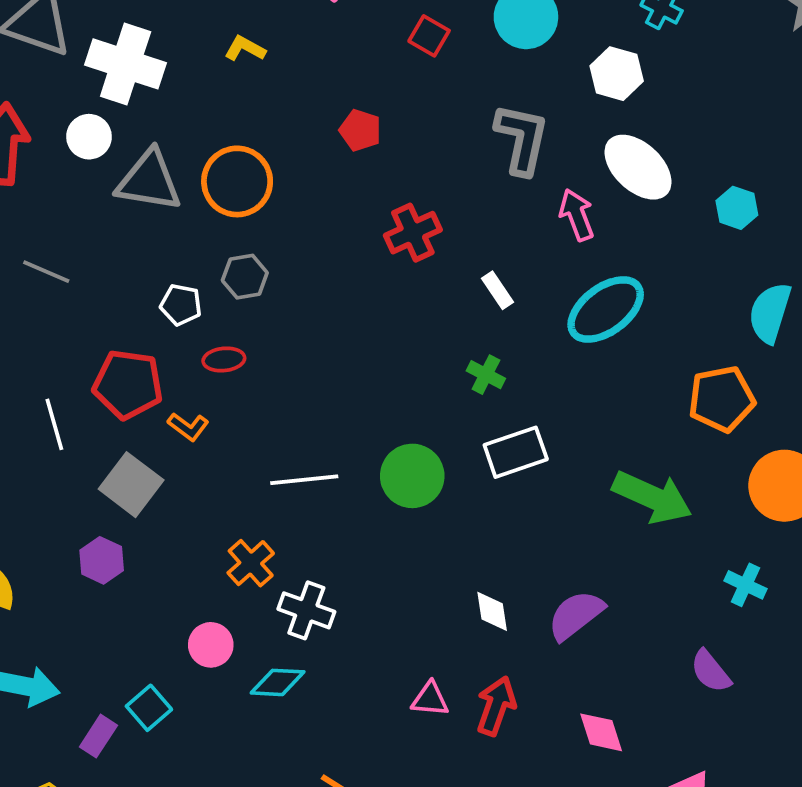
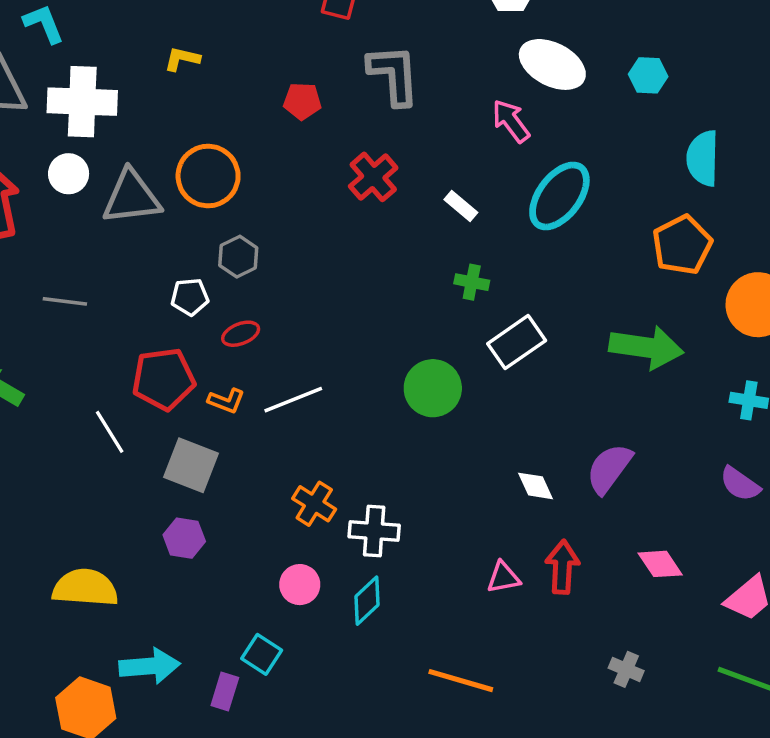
gray L-shape: (522, 139) -> (394, 75), moved
white line: (304, 480) -> (293, 400), moved
cyan diamond: (278, 682) -> (367, 601), turned -30

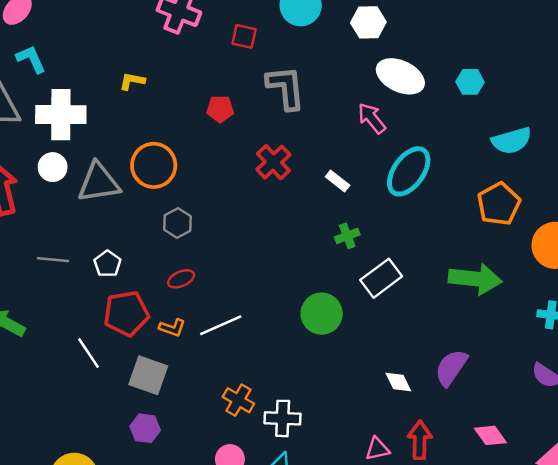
cyan semicircle: (703, 158) -> (512, 141), turned -105
green cross: (472, 282) -> (347, 236), turned -30
white pentagon: (190, 297) -> (107, 264), moved, turned -30

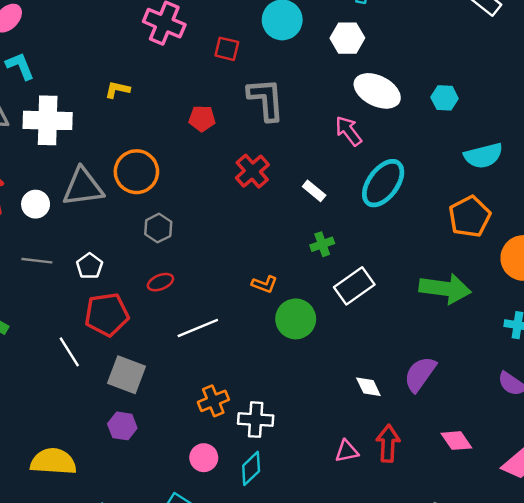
white circle: (53, 167) -> (36, 204), moved
orange L-shape: (172, 328) -> (265, 284), moved
orange cross: (238, 400) -> (213, 401), turned 36

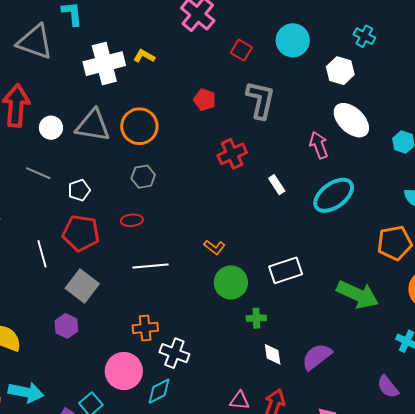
white cross: (48, 120) -> (104, 64), moved, turned -33
green cross: (322, 244) -> (256, 318), moved
pink circle: (204, 458) -> (124, 371), size x1.6

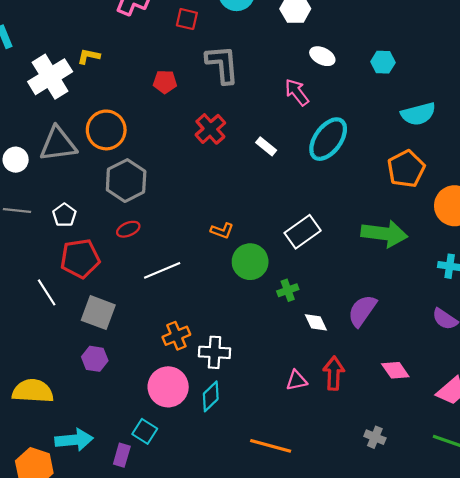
white ellipse: (351, 120) -> (322, 56), size x0.6
gray hexagon: (143, 177) -> (126, 181), size x1.6

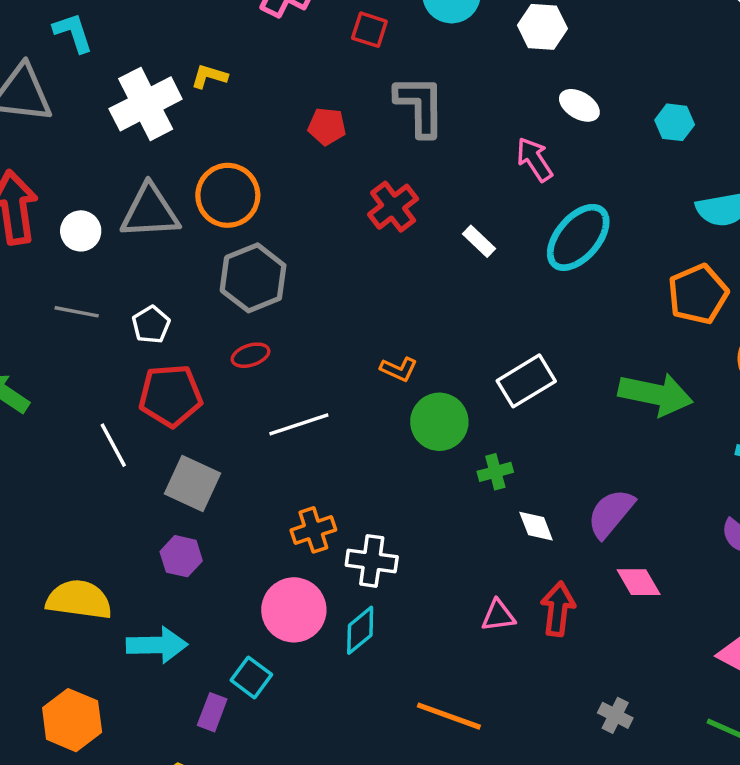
pink diamond: (395, 370) -> (639, 582), moved
cyan arrow: (74, 440) -> (157, 645), moved

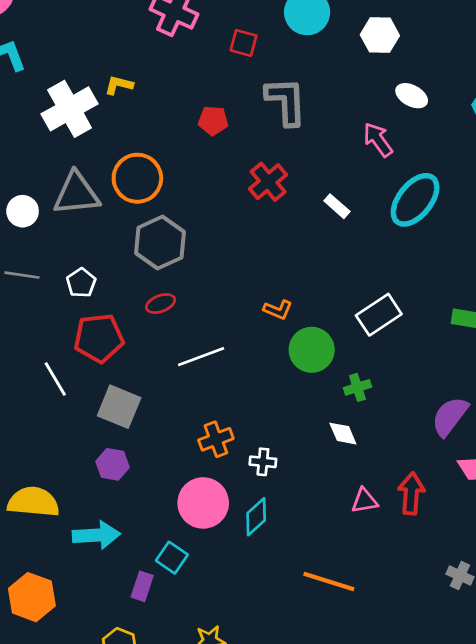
white diamond: (536, 526) -> (343, 434), moved
white cross: (372, 561) -> (263, 462), size x0.7

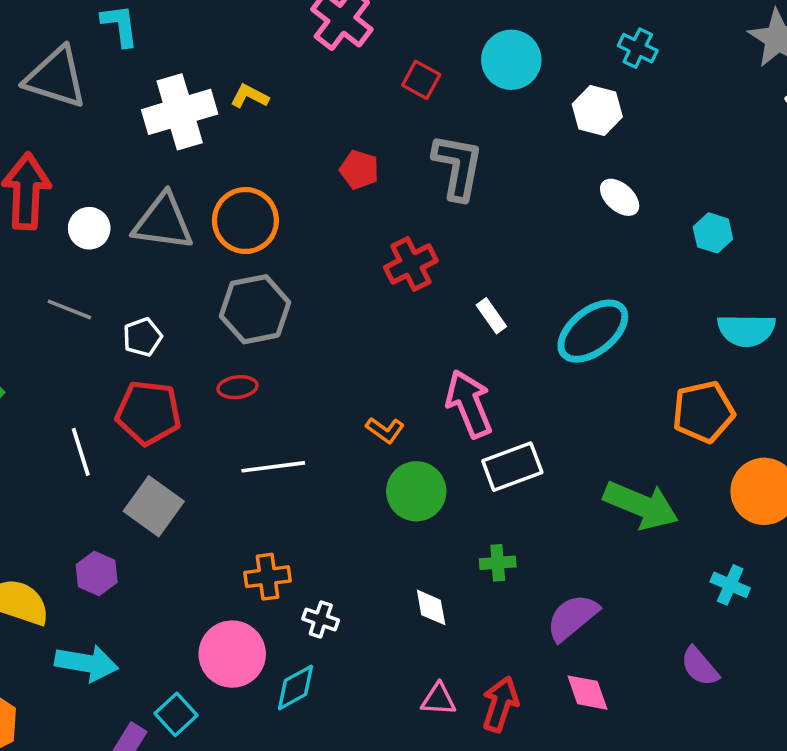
pink arrow: (378, 140) -> (469, 404), moved, size x1.4
green cross: (357, 387) -> (498, 563), moved
purple hexagon: (113, 464) -> (97, 574), moved

